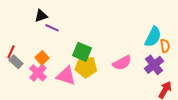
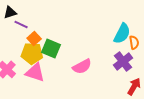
orange square: (42, 58) -> (34, 38), moved
pink semicircle: (122, 63) -> (82, 66), moved
yellow pentagon: (86, 67) -> (32, 53), moved

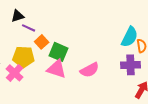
yellow pentagon: (32, 53) -> (24, 57), moved
purple cross: (123, 61) -> (131, 65), turned 36
pink triangle: (35, 72) -> (57, 69), moved

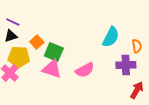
black triangle: (18, 16) -> (11, 36), moved
purple line: (29, 28) -> (13, 22), moved
cyan semicircle: (130, 37) -> (111, 37), moved

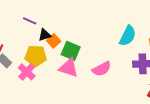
black triangle: (11, 36) -> (45, 35), moved

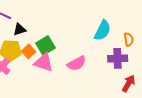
orange square: (54, 41) -> (29, 51), moved
green square: (71, 51) -> (46, 45), turned 36

